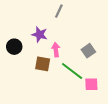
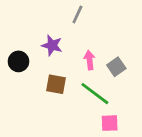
pink arrow: (56, 50) -> (90, 60), moved
pink square: (91, 84) -> (110, 123), moved

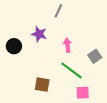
gray square: (116, 67) -> (95, 56), moved
brown square: (56, 84) -> (42, 85), moved

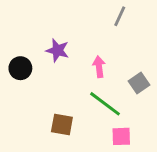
gray line: (58, 11) -> (120, 16), moved

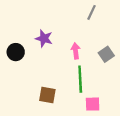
gray square: (139, 83) -> (106, 54), moved
green line: (105, 104) -> (80, 79), turned 50

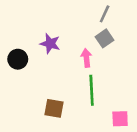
gray square: (106, 54) -> (105, 38), moved
pink square: (93, 104) -> (120, 119), moved

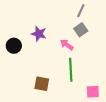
pink arrow: (86, 58) -> (67, 45), turned -48

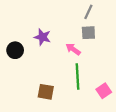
gray square: (81, 30) -> (88, 33), turned 32
pink square: (93, 92) -> (104, 91), moved, turned -32

